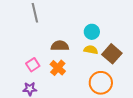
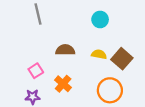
cyan circle: (92, 32) -> (100, 19), moved
orange cross: (58, 68) -> (63, 84), moved

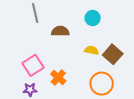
brown semicircle: (65, 50) -> (60, 31), moved
pink square: (36, 71) -> (33, 65), size x1.5

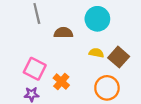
cyan circle: (93, 18) -> (97, 19), size x1.5
pink square: (33, 65) -> (35, 69), turned -30

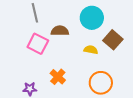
brown square: (119, 57) -> (113, 40), moved
pink square: (35, 69) -> (38, 44), moved

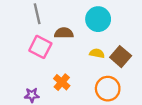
brown square: (113, 40) -> (121, 57), moved

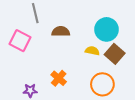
cyan circle: (98, 19) -> (107, 29), moved
pink square: (40, 47) -> (20, 41), moved

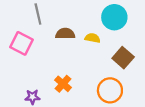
cyan circle: (107, 29) -> (114, 17), moved
yellow semicircle: (92, 51) -> (93, 38), moved

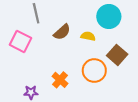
brown semicircle: (65, 34) -> (62, 32), turned 138
orange circle: (110, 90) -> (94, 71), moved

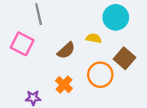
brown semicircle: (62, 32) -> (66, 50), moved

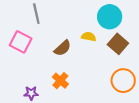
brown square: (125, 58) -> (118, 44), moved
orange circle: (100, 75) -> (123, 81), moved

